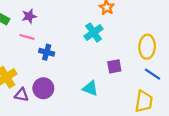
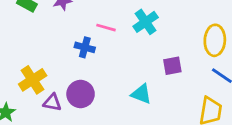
pink line: (27, 37) -> (106, 28), moved

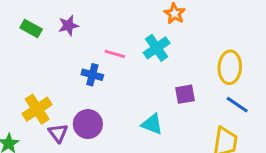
purple triangle: (52, 102) -> (58, 133), turned 42

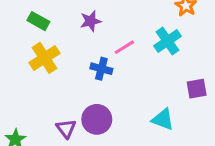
purple star: (68, 25) -> (91, 21), moved
pink line: (115, 54) -> (124, 47), turned -48
yellow cross: (37, 109) -> (45, 58), moved

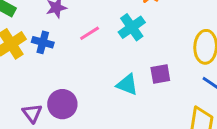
blue cross: (101, 69) -> (43, 42), moved
cyan triangle: (163, 119) -> (127, 85), moved

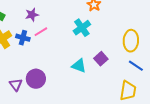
pink line: (90, 33) -> (41, 32), moved
purple square: (160, 74) -> (101, 59), turned -32

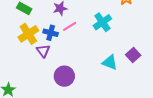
cyan cross: (82, 28) -> (102, 22), moved
purple triangle: (16, 85) -> (43, 51), moved

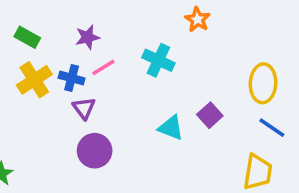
cyan cross: (102, 22) -> (158, 60), turned -30
purple triangle: (43, 51) -> (84, 108), moved

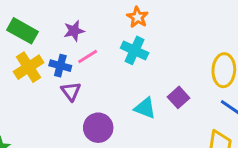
orange star: (197, 20) -> (138, 17), moved
green rectangle: (27, 37) -> (23, 31), size x1.4
purple circle: (95, 151) -> (98, 128), moved

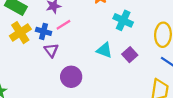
cyan cross: (135, 50) -> (123, 20), moved
cyan triangle: (145, 108) -> (104, 50), moved

